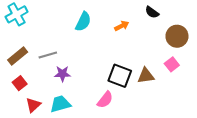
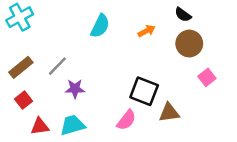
brown circle: (177, 36) -> (189, 44), moved
gray line: (48, 55) -> (57, 66), turned -30
brown triangle: (146, 76) -> (169, 113), moved
red triangle: (33, 105) -> (40, 126), turned 35

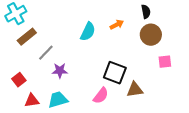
black semicircle: (183, 15) -> (146, 12), turned -136
cyan semicircle: (100, 26) -> (88, 32), moved
brown rectangle: (21, 67) -> (27, 37), moved
pink square: (207, 77) -> (165, 62), turned 32

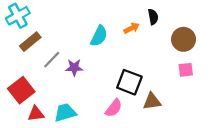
black semicircle: (146, 12) -> (153, 17), moved
brown circle: (151, 35) -> (183, 39), moved
purple star: (60, 71) -> (74, 68), moved
red square: (19, 80) -> (21, 90), size x1.6

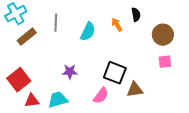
orange arrow: (132, 28) -> (117, 25), turned -96
gray line: (52, 60) -> (56, 23), moved, turned -42
purple star: (74, 68) -> (70, 72), moved

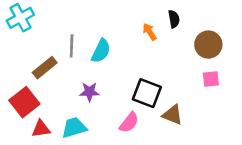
gray line: (56, 23) -> (72, 46), moved
cyan semicircle: (88, 32) -> (101, 51), moved
brown rectangle: (27, 37) -> (45, 68), moved
brown triangle: (135, 90) -> (173, 115), turned 30

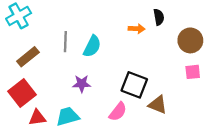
orange arrow: (150, 32) -> (137, 29), turned 126
brown rectangle: (45, 68) -> (28, 57), moved

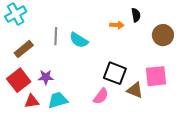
cyan semicircle: (92, 46) -> (79, 40), turned 96
pink square: (193, 72) -> (156, 76), moved, size x1.6
purple star: (82, 84) -> (46, 77), moved

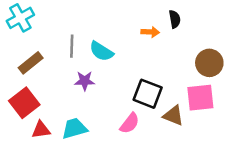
brown circle: (163, 35) -> (209, 63), moved
purple star: (46, 77) -> (85, 81), moved

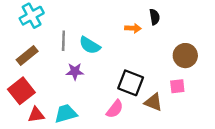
cyan cross: (20, 18) -> (32, 16), moved
pink square: (200, 98) -> (177, 86), size x0.6

